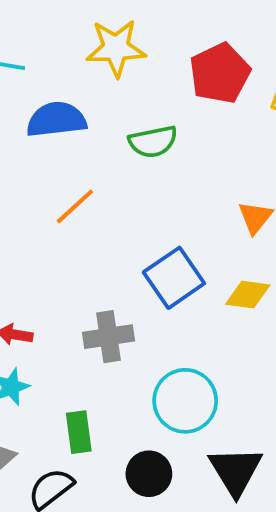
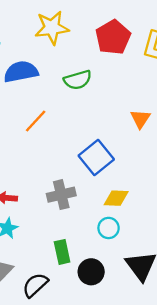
yellow diamond: (248, 295) -> (116, 198), moved
cyan circle: (185, 401) -> (109, 228), size x0.6
green rectangle: (79, 432) -> (62, 252), moved

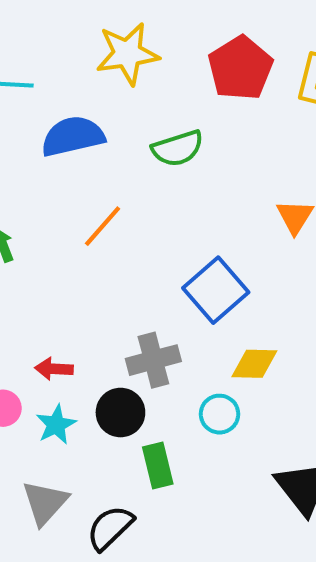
cyan circle: (109, 228) -> (219, 414), moved
black circle: (91, 272) -> (120, 413), moved

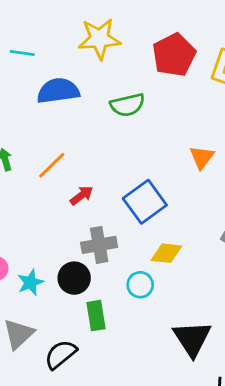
orange line: (103, 226) -> (52, 165), moved
red arrow: (54, 369) -> (82, 195), moved, turned 135

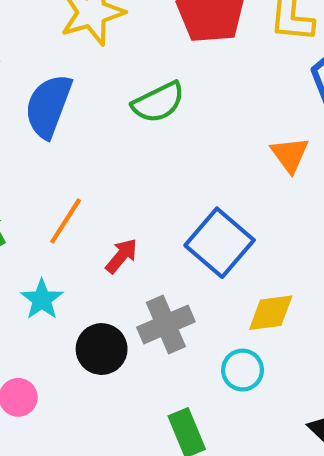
blue semicircle: (58, 91) -> (48, 106), turned -48
black circle: (74, 278) -> (102, 349), moved
cyan star: (30, 282) -> (42, 299), moved

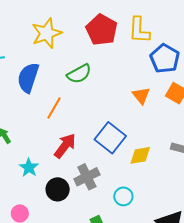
orange line: (66, 221) -> (54, 108), moved
red arrow: (121, 256) -> (65, 146), size x1.5
yellow diamond: (271, 313) -> (140, 155), moved

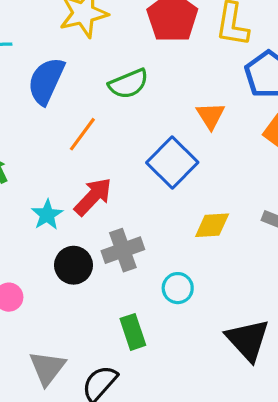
orange triangle: (141, 96) -> (211, 116), moved
blue square: (110, 138) -> (172, 163), moved
cyan star: (29, 168) -> (47, 215), moved

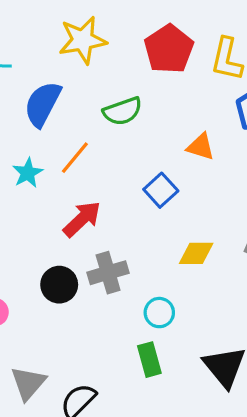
orange triangle: (211, 116) -> (201, 147), turned -44
blue square: (172, 163) -> (161, 190), size x0.7
cyan star: (47, 215) -> (28, 173), moved
green rectangle: (133, 332) -> (149, 360), moved

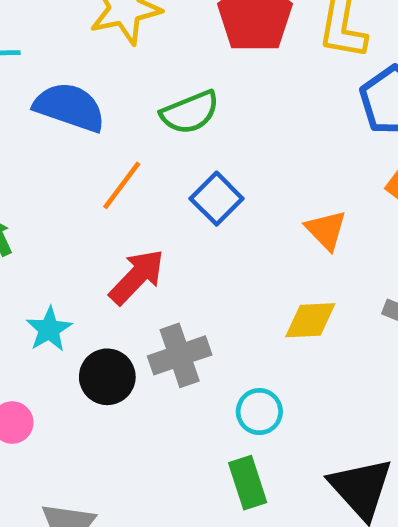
blue semicircle: (43, 104) -> (70, 107), turned 84
orange triangle: (201, 147) -> (326, 230), moved, turned 32
cyan star: (28, 173) -> (49, 329), moved
blue square: (161, 190) -> (217, 199), moved

